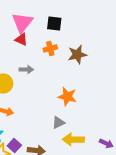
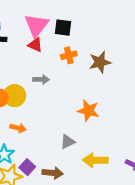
black square: (54, 24) -> (63, 28), moved
gray triangle: (58, 123) -> (68, 142), moved

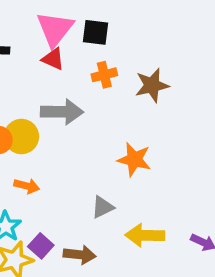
gray arrow: (41, 79) -> (62, 112), size x1.6

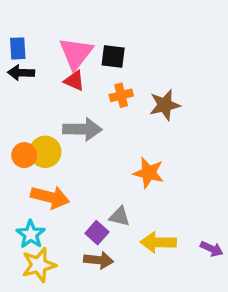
orange arrow: (27, 186) -> (50, 197), size x1.6
gray triangle: (103, 207) -> (120, 216), turned 40
purple square: (41, 246) -> (97, 233), moved

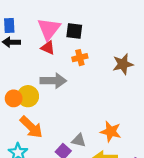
brown star: (165, 105) -> (123, 64), moved
orange star: (149, 173) -> (111, 132), moved
orange arrow: (50, 197) -> (31, 127), turned 30

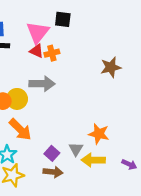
black square: (74, 31) -> (63, 19), moved
orange cross: (80, 58) -> (52, 53), moved
gray triangle: (79, 140) -> (76, 149), moved, turned 48

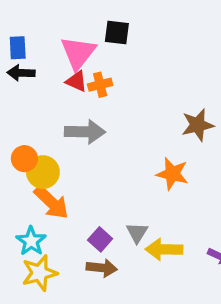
brown star: (111, 67) -> (198, 125), moved
yellow circle: (17, 99) -> (43, 172), moved
orange star: (99, 134) -> (172, 174), moved

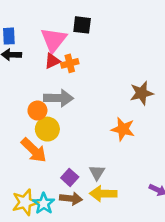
red triangle: (77, 81) -> (52, 61), turned -49
orange circle: (24, 159) -> (37, 110), moved
yellow circle: (43, 172) -> (47, 129), moved
cyan star: (31, 241) -> (44, 203), moved
yellow arrow: (164, 249) -> (103, 194), moved

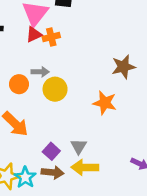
gray arrow: (59, 98) -> (40, 72), size x0.6
yellow circle: (47, 129) -> (55, 89), moved

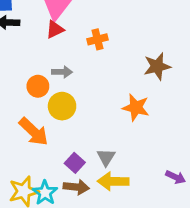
orange cross: (51, 37) -> (98, 39), moved
yellow circle: (55, 89) -> (62, 106), moved

